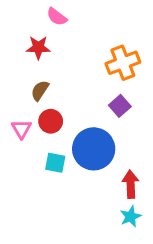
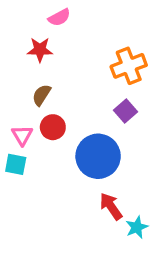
pink semicircle: (57, 17) -> (59, 17), turned -65
cyan square: (55, 163) -> (16, 164), moved
red arrow: (131, 184) -> (111, 206), moved, turned -32

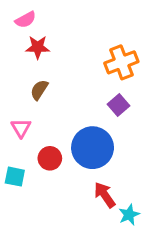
pink semicircle: (59, 17) -> (25, 20), moved
red circle: (53, 127) -> (50, 158), moved
cyan square: (16, 164) -> (15, 177), moved

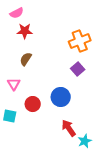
blue circle: (93, 148) -> (61, 97), size x0.7

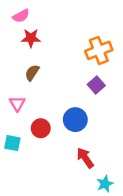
cyan star: (85, 141) -> (105, 184), moved

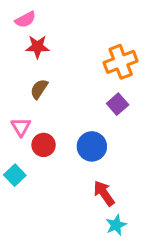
red circle: (41, 128) -> (44, 145), moved
cyan square: (12, 143) -> (15, 175), turned 35
cyan star: (105, 184) -> (116, 225), moved

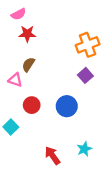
pink triangle: (21, 127) -> (15, 80), moved, turned -40
red arrow: (104, 193) -> (52, 156), moved
cyan star: (116, 225) -> (84, 149), moved

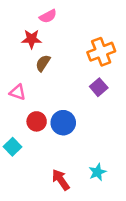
pink semicircle: (19, 14) -> (48, 16), moved
brown semicircle: (28, 65) -> (43, 63), moved
blue circle: (67, 106) -> (63, 123), moved

